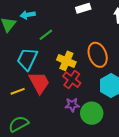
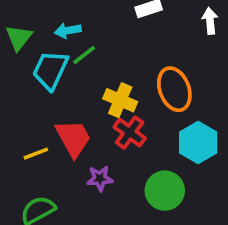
cyan arrow: (28, 15) -> (68, 31), moved
cyan trapezoid: (27, 59) -> (50, 70), moved
purple star: (72, 105) -> (100, 179), moved

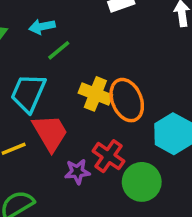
cyan trapezoid: (50, 70) -> (28, 93), moved
orange ellipse: (174, 89) -> (127, 100), moved
red cross: (130, 133) -> (108, 156), moved

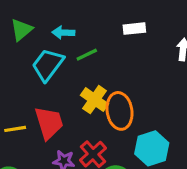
green line: (59, 50) -> (87, 55), moved
cyan trapezoid: (28, 93) -> (48, 65), moved

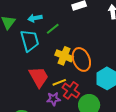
cyan trapezoid: (48, 65) -> (30, 41), turned 140
yellow line: (15, 129) -> (59, 82), moved

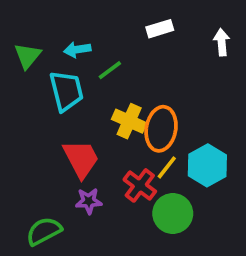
orange ellipse: (81, 59) -> (161, 129), turned 30
yellow line: (59, 82) -> (167, 167), moved, turned -32
purple star: (53, 99) -> (89, 201), moved

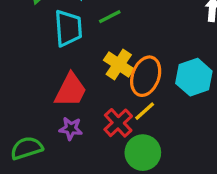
red trapezoid: (81, 159) -> (71, 90), turned 45
cyan hexagon: (207, 165) -> (194, 77), moved

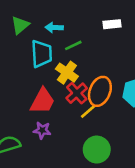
yellow cross: (119, 64) -> (67, 73), moved
yellow line: (145, 111) -> (88, 111), moved
red cross: (118, 123) -> (77, 93), moved

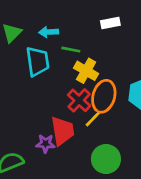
green line: (73, 45) -> (71, 50), turned 42
yellow cross: (67, 73) -> (86, 71), moved
red trapezoid: (42, 101) -> (62, 131), moved, turned -32

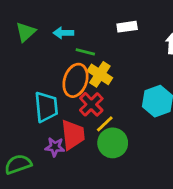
cyan trapezoid: (38, 61) -> (46, 107), moved
orange ellipse: (104, 96) -> (75, 80), moved
green circle: (106, 159) -> (113, 143), moved

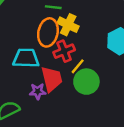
red cross: (91, 104) -> (64, 51), turned 30
cyan trapezoid: (46, 107) -> (26, 58), turned -76

